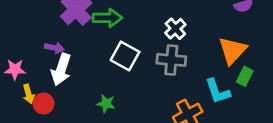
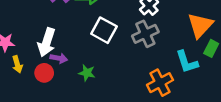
purple arrow: (54, 48) -> (59, 58), moved
gray cross: (171, 60) -> (145, 34), turned -30
red circle: (44, 103) -> (44, 73), moved

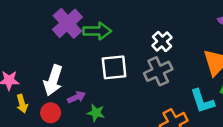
white square: (104, 30) -> (114, 67), turned -35
purple arrow: (59, 58) -> (76, 97), moved, turned -35

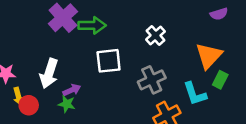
gray cross: (158, 71) -> (152, 80), moved
red circle: (51, 113) -> (29, 105), moved
green star: (96, 113) -> (67, 104), moved

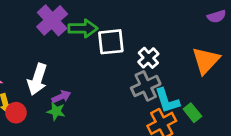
white cross: (155, 35) -> (148, 58), moved
white square: (109, 61) -> (111, 42), moved
green rectangle: (220, 80) -> (192, 113), moved, turned -66
cyan L-shape: (195, 94) -> (167, 101), moved

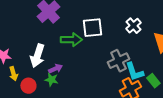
green arrow: (83, 28) -> (71, 40), moved
white cross: (148, 58) -> (133, 26), moved
red circle: (16, 113) -> (28, 86), moved

